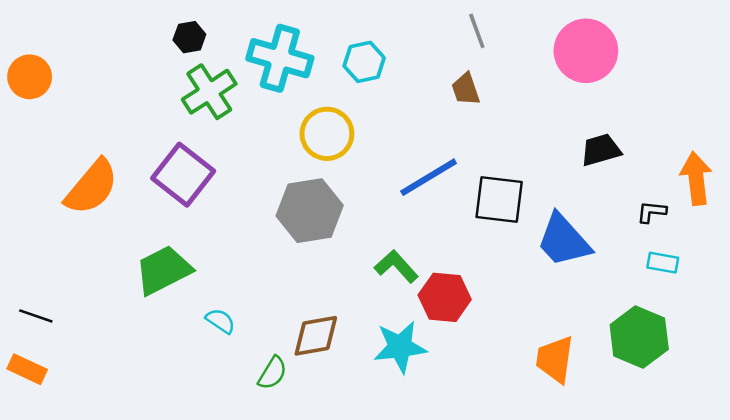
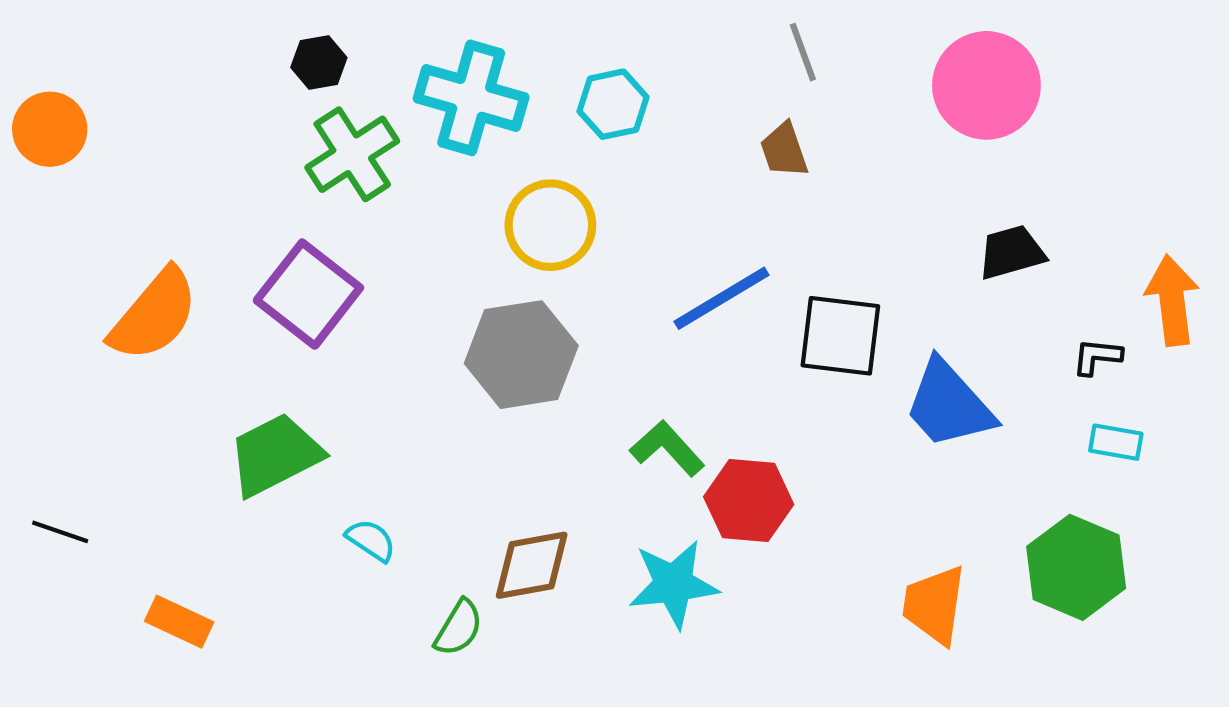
orange rectangle: (27, 369) -> (179, 622), moved

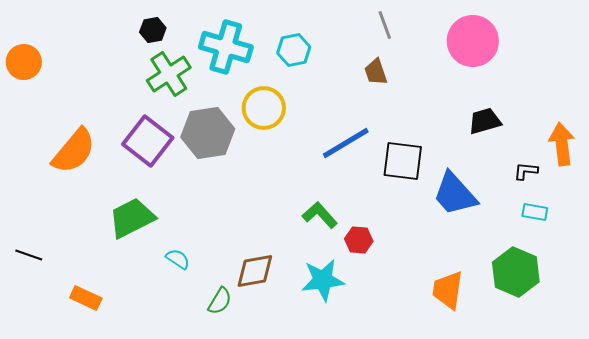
gray hexagon: (521, 355) -> (208, 133), moved
red hexagon: (749, 501) -> (359, 240), size x0.7

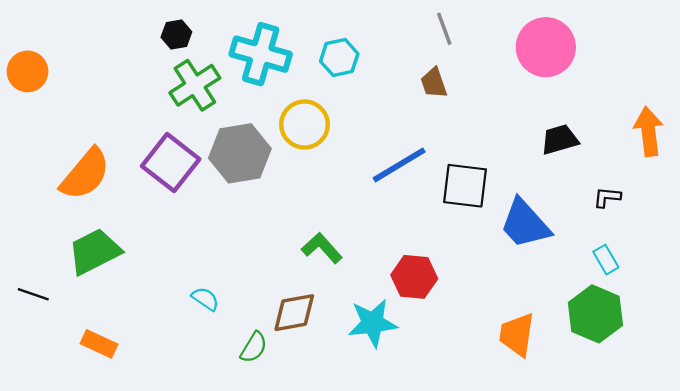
orange arrow: (562, 144) -> (649, 131), moved
cyan rectangle: (535, 212) -> (606, 260), moved, turned 50
green L-shape: (320, 215) -> (322, 248), moved
green trapezoid: (132, 218) -> (94, 251), moved
red hexagon: (359, 240) -> (414, 277), size x1.4

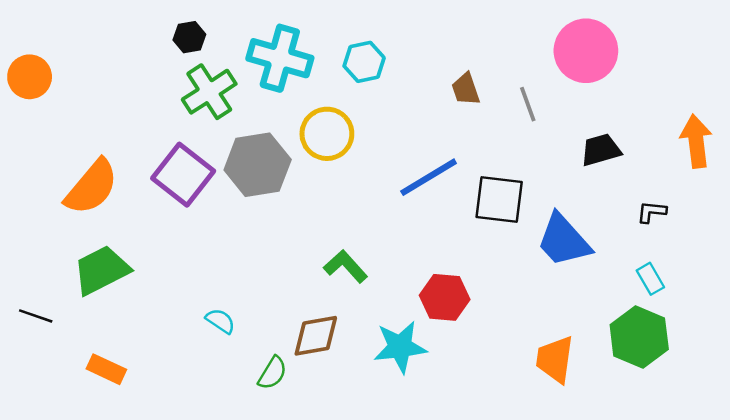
gray line: (444, 29) -> (528, 104), moved

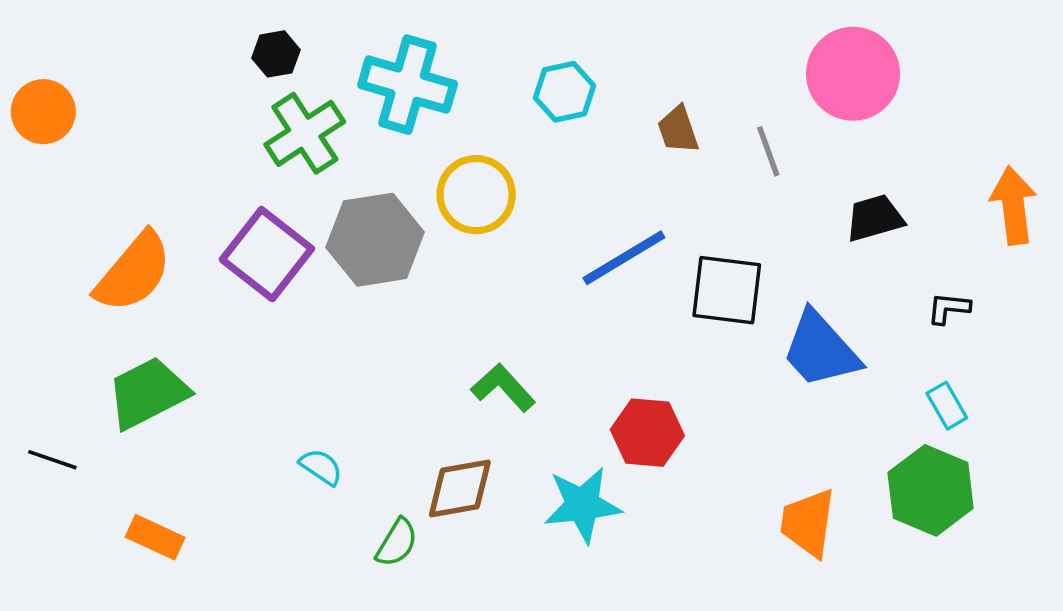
cyan hexagon: (364, 62) -> (564, 92), moved

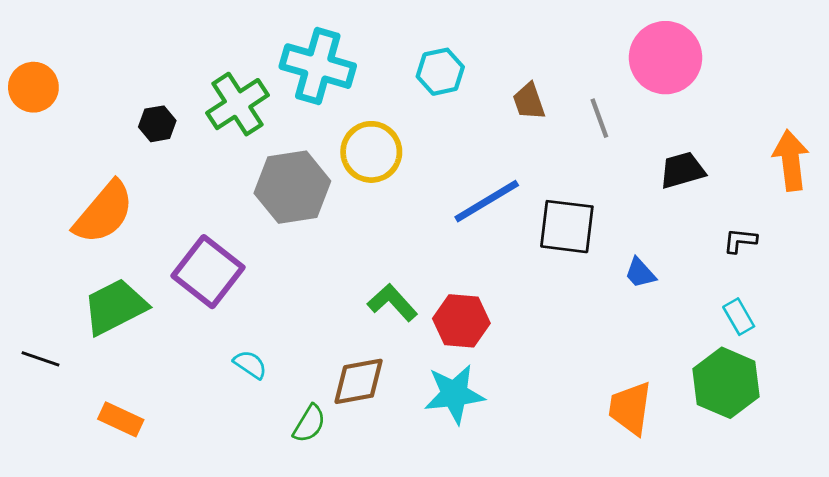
black hexagon: (276, 54) -> (157, 124), moved
purple square: (267, 254) -> (208, 272), moved
blue trapezoid: (821, 350) -> (640, 273), size x0.5
red hexagon: (647, 433) -> (461, 321), moved

